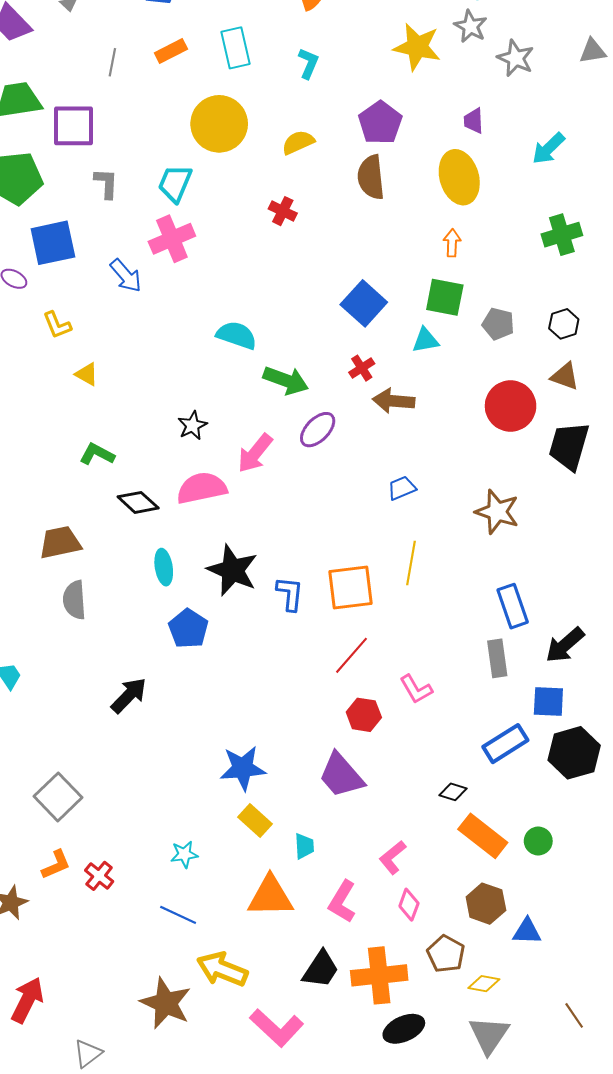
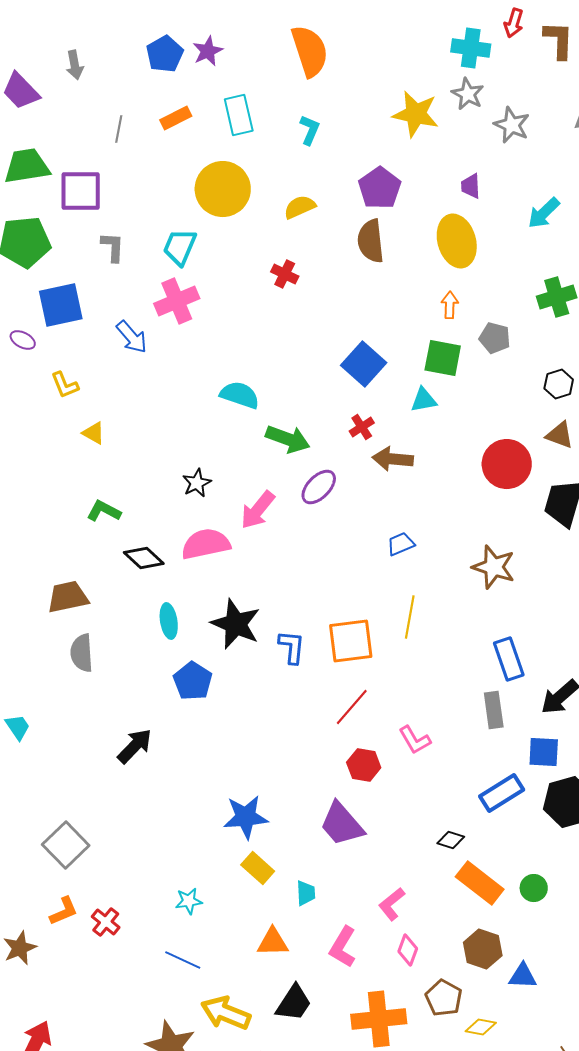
gray pentagon: (498, 324) -> (495, 338), moved
orange triangle: (270, 896) -> (273, 942), size x0.7
black trapezoid: (321, 969) -> (294, 1003), moved

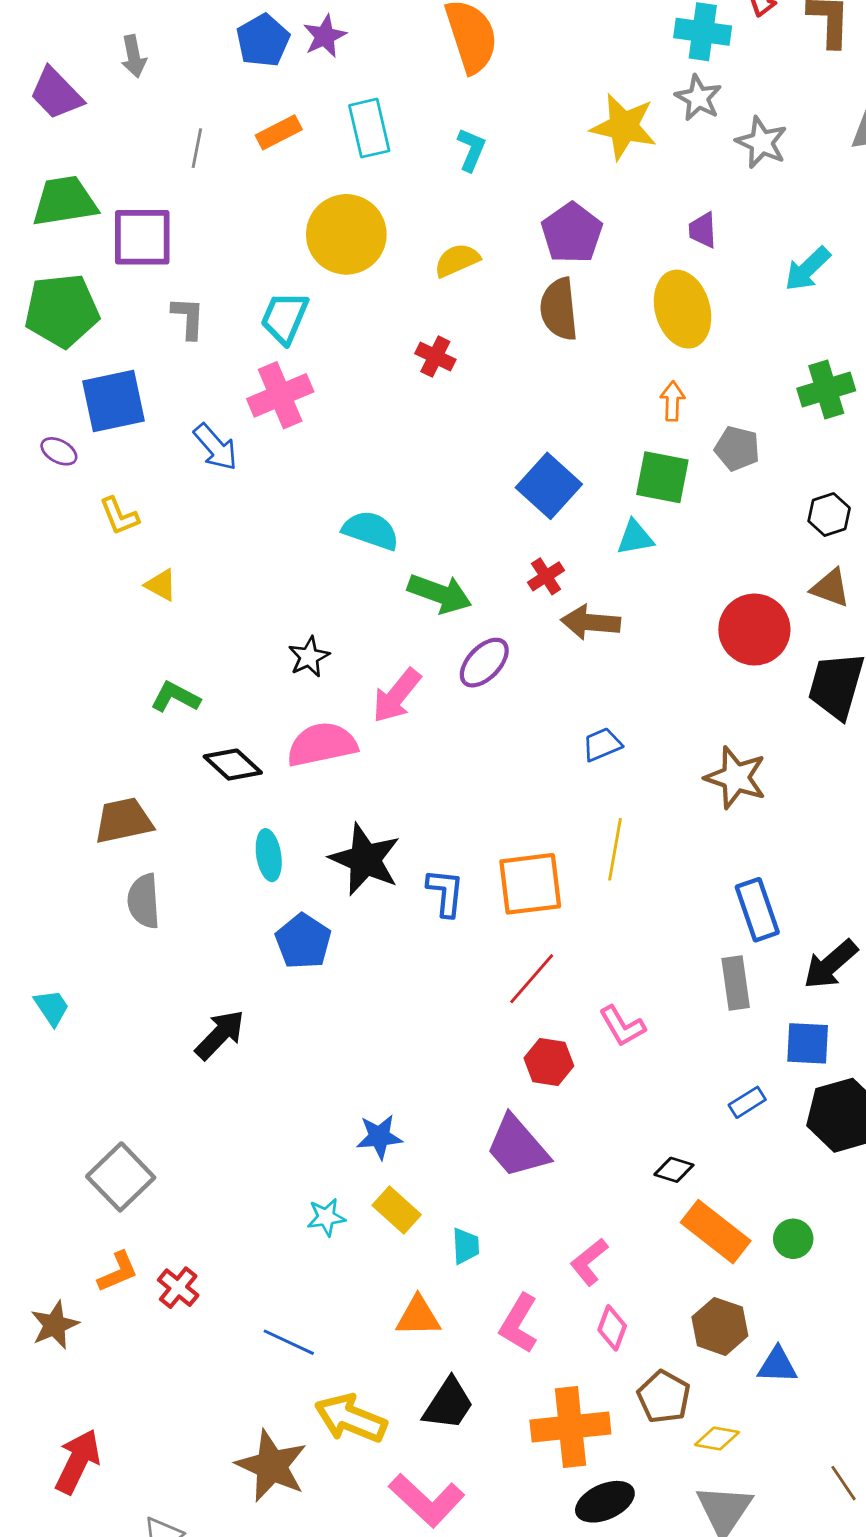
blue rectangle: (502, 793) -> (747, 1102), size x0.6
blue star: (246, 817) -> (379, 1137), size x0.7
cyan star: (189, 901) -> (326, 1217), moved

